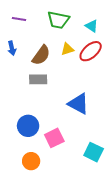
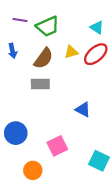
green trapezoid: (58, 20) -> (48, 26), moved, turned -35
blue triangle: (78, 104) -> (83, 110), size x0.7
blue circle: (28, 126) -> (16, 133), moved

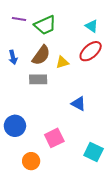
blue arrow: (13, 51) -> (13, 57), moved
yellow triangle: (71, 52) -> (62, 62), moved

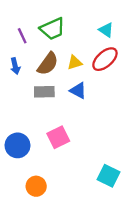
purple line: (19, 19) -> (22, 36), moved, turned 56
yellow triangle: (62, 62) -> (75, 63), moved
blue triangle: (78, 104) -> (78, 91), moved
pink square: (54, 138) -> (58, 137), moved

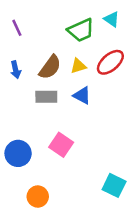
green trapezoid: (52, 29) -> (81, 30), moved
cyan triangle: (106, 30) -> (112, 19), moved
purple line: (22, 36) -> (17, 28), moved
pink square: (58, 137) -> (61, 145), turned -30

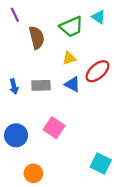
purple line: (17, 28) -> (15, 15), moved
red ellipse: (110, 62) -> (97, 71), moved
brown semicircle: (50, 67) -> (37, 38), moved, turned -50
blue arrow: (16, 70) -> (14, 86), moved

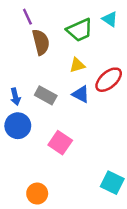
purple line: (15, 15) -> (27, 17), moved
gray rectangle: (41, 85) -> (46, 95), turned 30
blue circle: (16, 135) -> (18, 126), moved

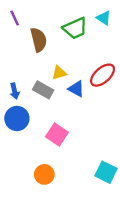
purple line: (27, 17) -> (15, 18), moved
yellow triangle: (77, 65) -> (59, 73), moved
orange circle: (37, 194) -> (44, 174), moved

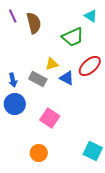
green trapezoid: (75, 28) -> (73, 37), moved
brown semicircle: (39, 40) -> (34, 23), moved

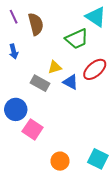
cyan triangle: (91, 16) -> (96, 17), size x1.5
blue arrow: (13, 80) -> (14, 51), moved
pink square: (50, 118) -> (33, 129), moved
orange circle: (39, 153) -> (60, 161), moved

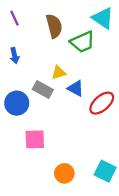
brown semicircle: (36, 24) -> (54, 26), moved
red ellipse: (95, 69) -> (102, 103), moved
blue circle: (16, 109) -> (17, 103), moved
pink square: (33, 129) -> (35, 139), turned -36

